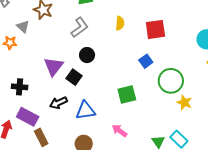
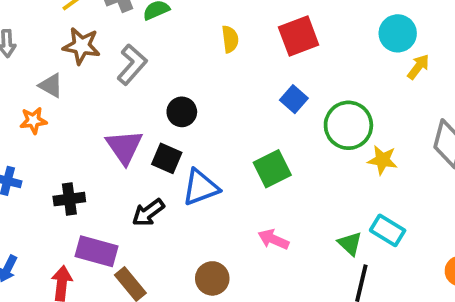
gray L-shape: (80, 27) -> (132, 65), moved
blue triangle: (85, 111) -> (200, 187), moved

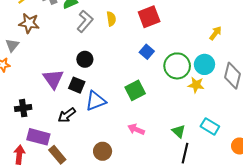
cyan circle: (398, 33) -> (204, 64), moved
gray L-shape: (132, 65) -> (85, 21), moved
gray triangle: (51, 85) -> (12, 45), turned 40
cyan rectangle: (388, 230) -> (210, 126), moved

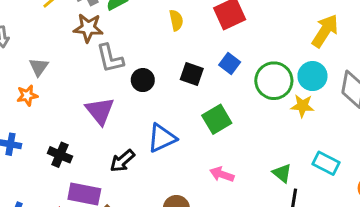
gray L-shape: (85, 21) -> (110, 58), moved, turned 130
brown star: (29, 23) -> (88, 28), moved
yellow arrow: (215, 33) -> (325, 31), size x1.6
black square: (77, 85) -> (192, 74), moved
black cross: (23, 108) -> (60, 155), turned 35

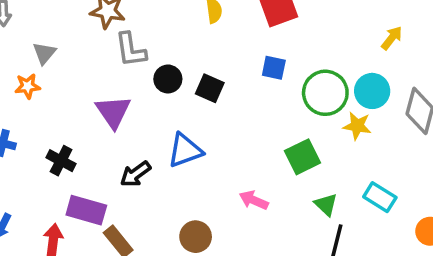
yellow arrow: (325, 31) -> (392, 38), size x0.6
blue square: (230, 63) -> (274, 68), turned -30
black square: (192, 74) -> (210, 88), moved
green square: (217, 119) -> (303, 157), moved

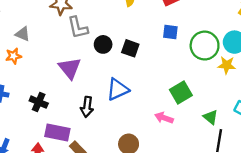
gray triangle: (44, 53) -> (23, 34), turned -42
green square: (303, 157) -> (181, 93), moved
black arrow: (135, 174) -> (87, 107), turned -42

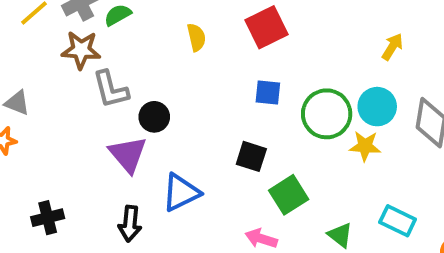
black square: (130, 48) -> (251, 156), moved
purple triangle: (70, 68) -> (128, 154), moved
black cross: (39, 102) -> (48, 218), turned -36

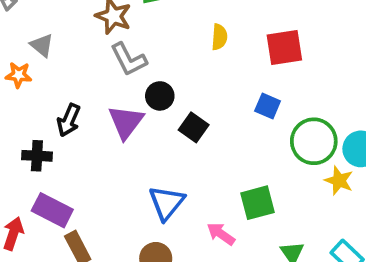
gray L-shape: (111, 89) -> (129, 59), turned -30
black square: (251, 156) -> (194, 127), moved
blue triangle: (181, 192) -> (167, 203), moved, turned -42
black arrow: (130, 224) -> (69, 120), moved

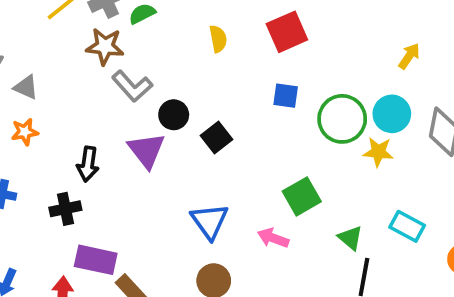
gray triangle: (42, 45) -> (26, 87), moved
black square: (194, 127) -> (217, 137), turned 32

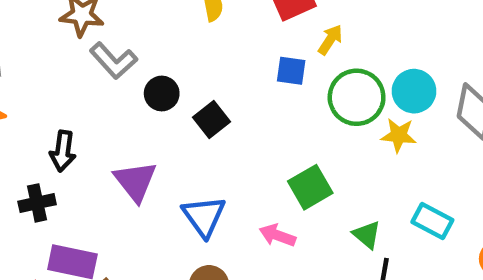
yellow arrow: (409, 56) -> (330, 40), moved
purple triangle: (146, 150) -> (135, 181), moved

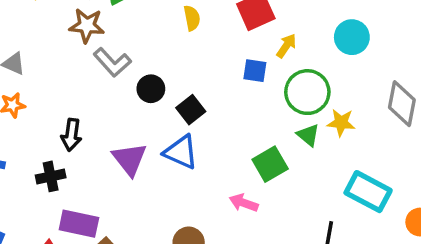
cyan circle: (414, 91) -> (352, 37), moved
blue triangle: (204, 216) -> (181, 152), moved, turned -30
cyan rectangle: (432, 221) -> (368, 192), size x1.4
green triangle: (367, 235) -> (308, 135), moved

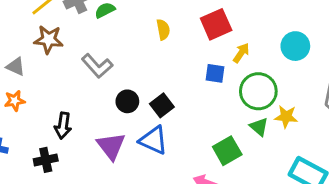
brown star: (87, 25) -> (49, 40), moved
black circle: (151, 89) -> (127, 101), moved

